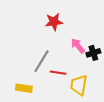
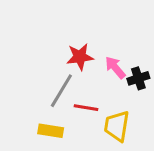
red star: (54, 22) -> (80, 57), moved
yellow rectangle: (24, 88) -> (51, 131), moved

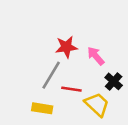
black cross: (138, 78) -> (114, 81), moved, turned -30
yellow trapezoid: (117, 126) -> (97, 104), turned 124

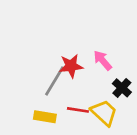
red star: (66, 47) -> (71, 66), moved
red line: (71, 89) -> (78, 110), moved

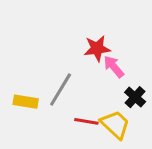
red star: (71, 66) -> (97, 48), moved
yellow rectangle: (45, 117) -> (26, 102), moved

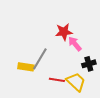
black cross: (135, 97) -> (89, 64), turned 32
yellow rectangle: (26, 102) -> (26, 67), moved

